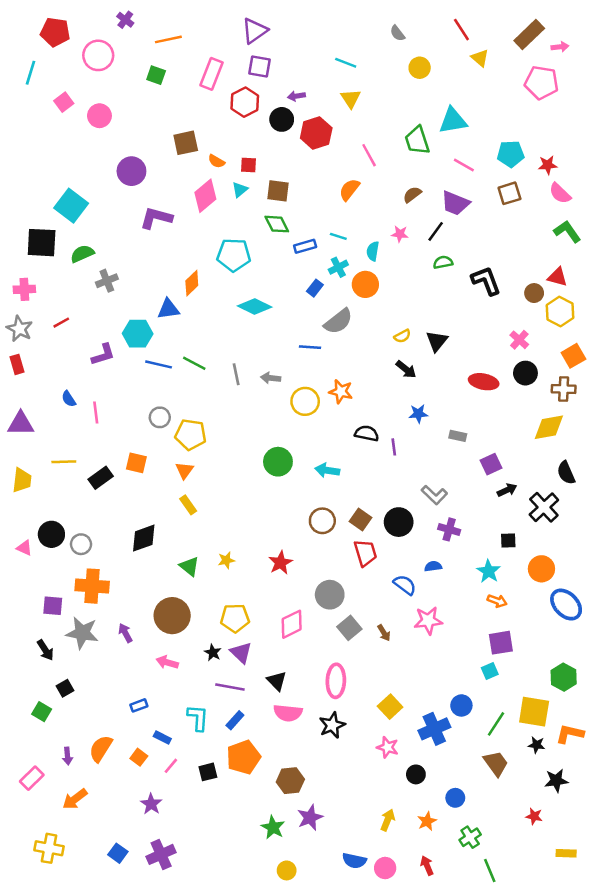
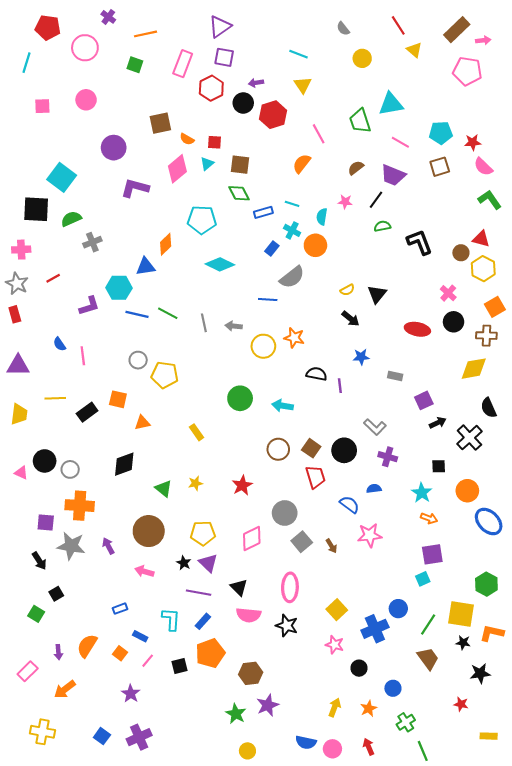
pink square: (64, 102) -> (42, 106), moved, turned 35
cyan cross: (338, 267) -> (292, 230), turned -35
orange triangle: (184, 470) -> (142, 423), moved, turned 42
yellow rectangle: (188, 505) -> (196, 432), moved
black star: (332, 725) -> (287, 626), turned -30

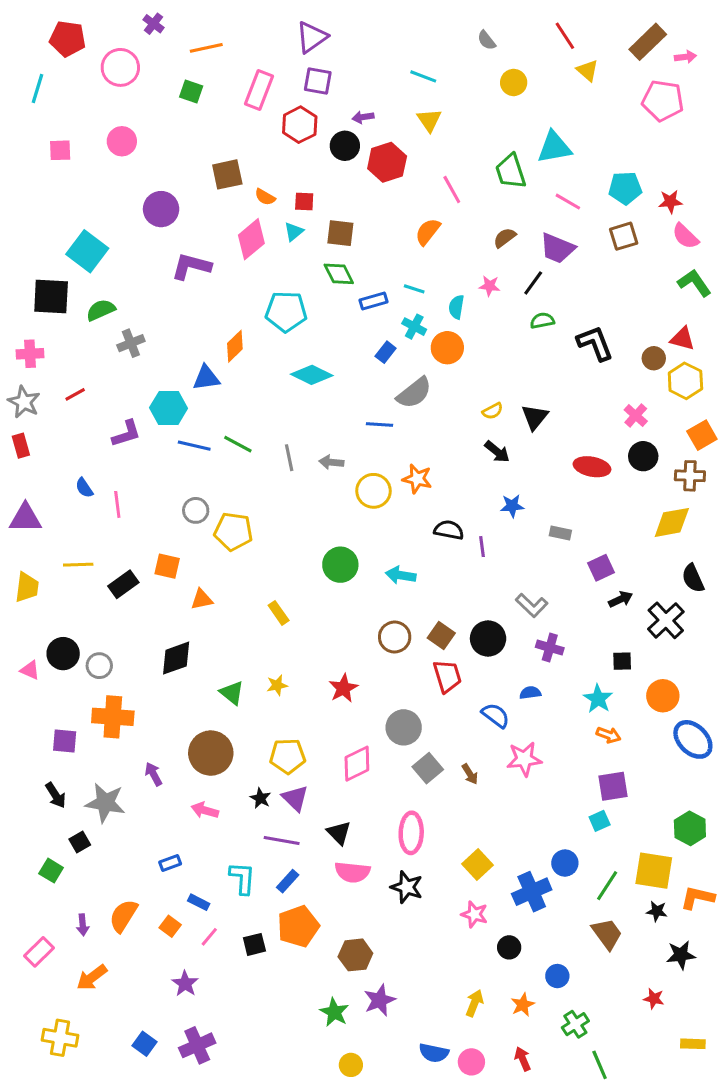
gray star: (71, 546) -> (105, 803), moved

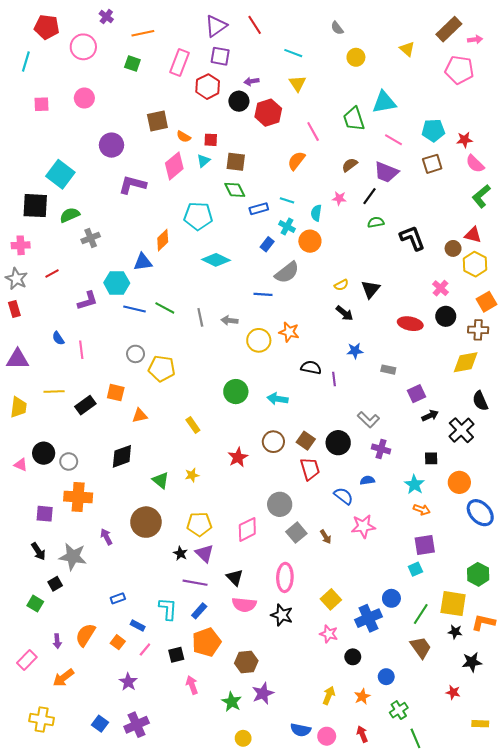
red line: (565, 36) -> (255, 25), moved
green L-shape: (694, 283) -> (481, 196), turned -95
red star: (343, 688) -> (238, 457), moved
pink arrow: (205, 810) -> (192, 685), moved, turned 54

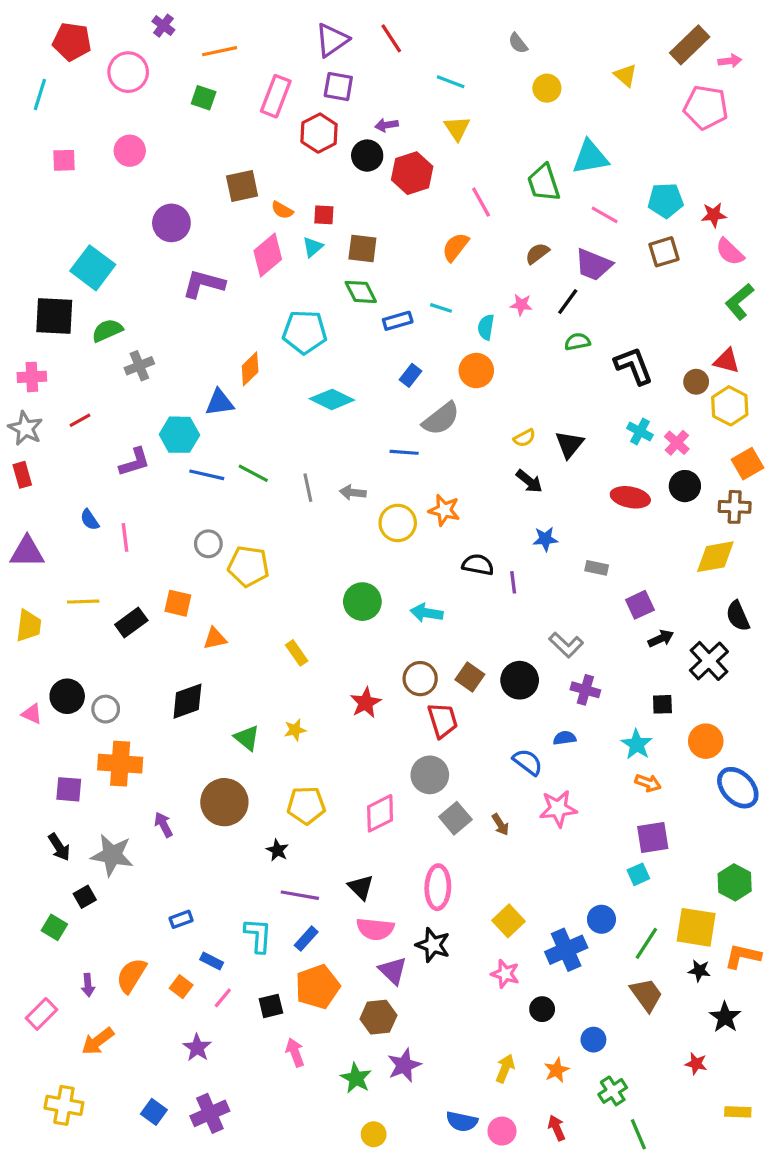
cyan cross: (287, 226) -> (640, 431), moved
red trapezoid: (310, 469) -> (443, 720), moved
purple triangle: (204, 553) -> (393, 971), moved
black star: (472, 662) -> (725, 1017), turned -30

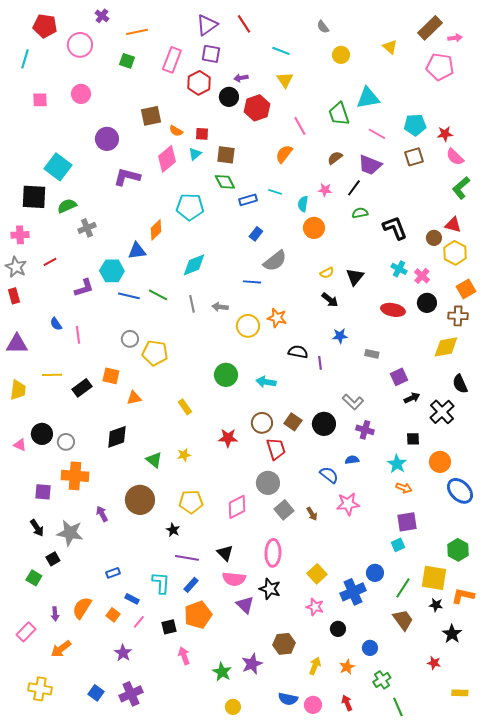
orange circle: (476, 371) -> (314, 228), moved
cyan diamond: (332, 399) -> (194, 265), moved, turned -48
red star: (366, 703) -> (228, 438), turned 30
brown hexagon: (378, 1017) -> (284, 644), moved

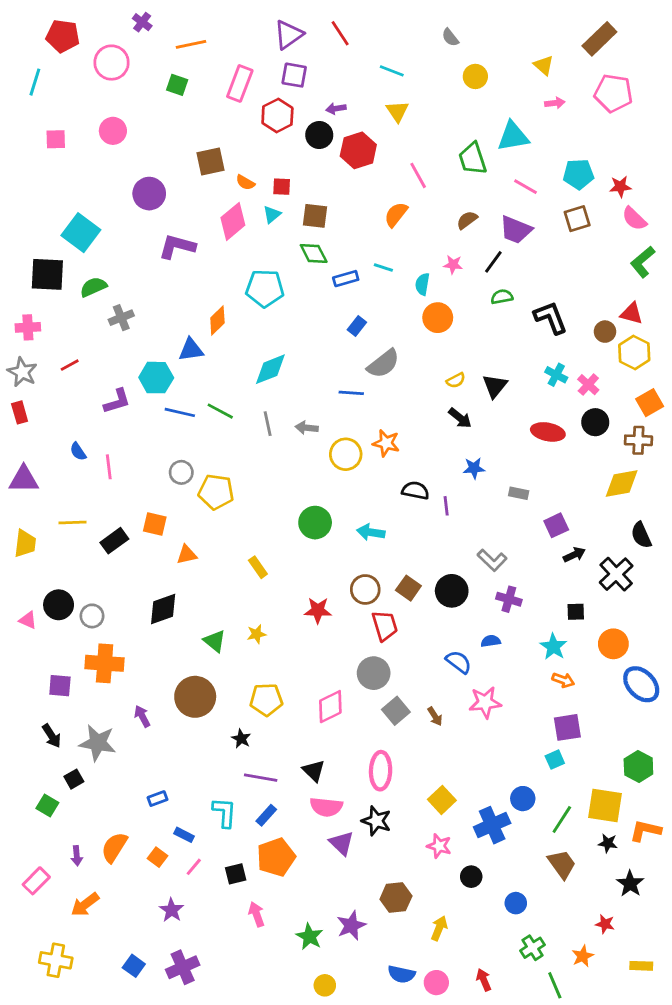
pink arrow: (455, 38) -> (555, 103), moved
orange star: (347, 667) -> (583, 956), moved

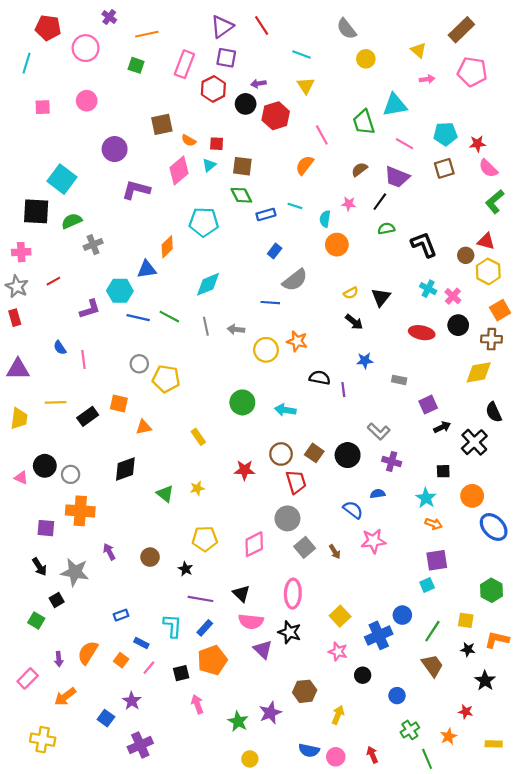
gray semicircle: (450, 37) -> (347, 29), size x1.5
brown circle: (195, 697) -> (150, 557), moved, size x0.6
yellow square: (605, 806) -> (466, 620), size x0.6
blue square: (134, 966) -> (106, 718), moved

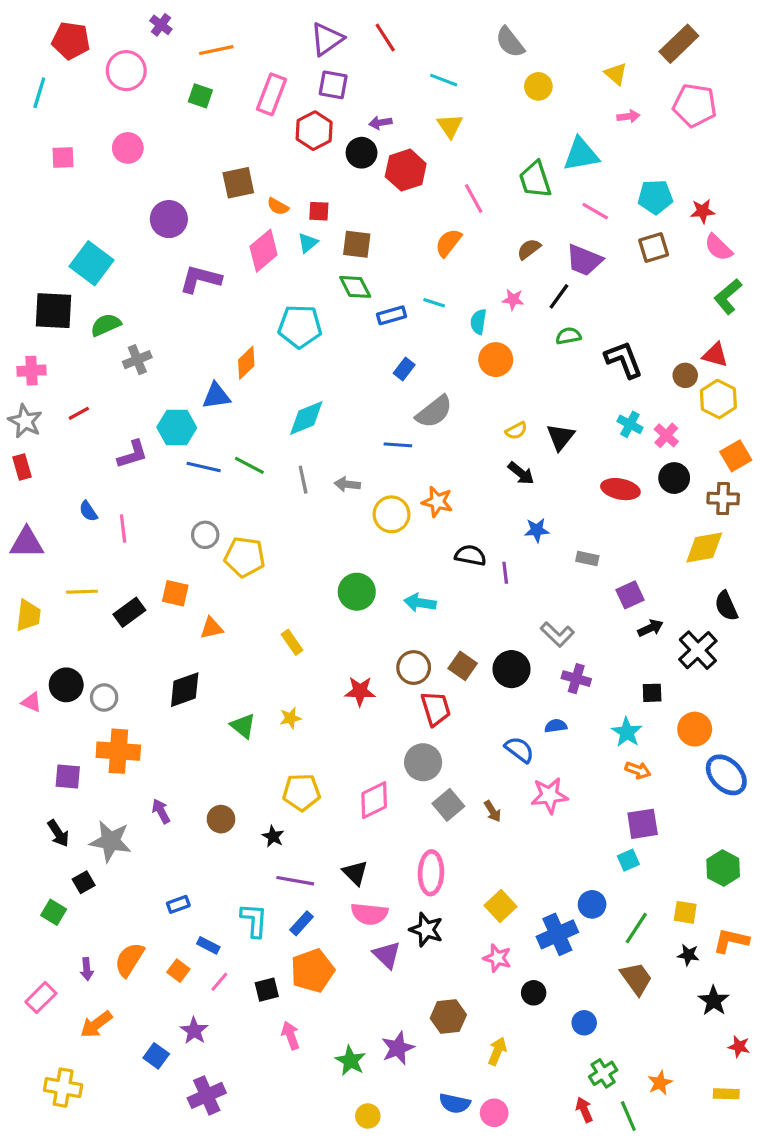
red star: (466, 712) -> (739, 1046), moved
red arrow: (372, 755) -> (584, 1110), moved

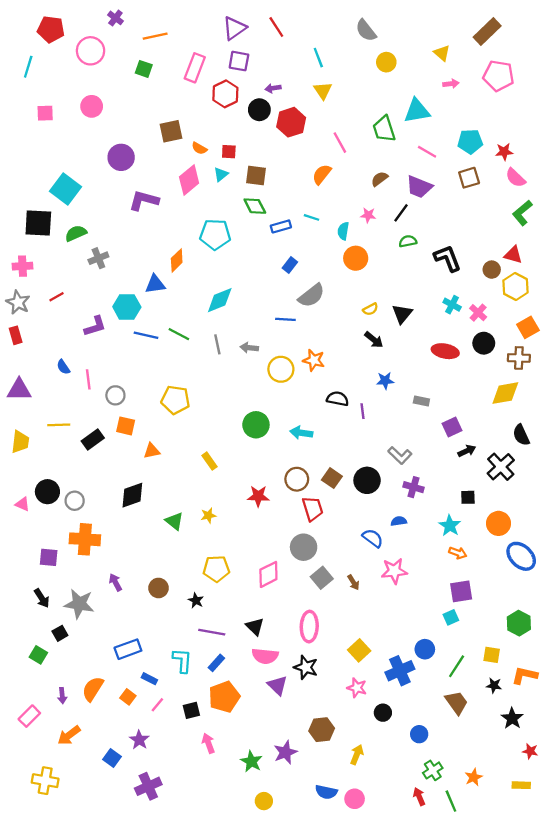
cyan line: (444, 80) -> (318, 58), turned 48
gray circle: (205, 535) -> (115, 395), moved
blue rectangle: (178, 904) -> (128, 649), size x1.6

